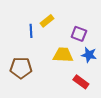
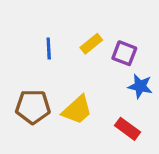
yellow rectangle: (47, 21) -> (91, 44), moved
yellow trapezoid: (63, 55) -> (77, 110), moved, turned 135

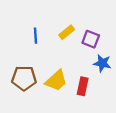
red rectangle: (127, 129) -> (83, 86), moved, turned 66

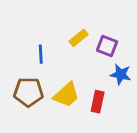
blue line: (36, 36) -> (41, 54), moved

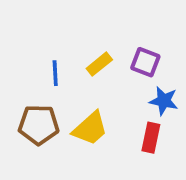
yellow rectangle: (79, 38) -> (99, 64), moved
red rectangle: (98, 102) -> (151, 138), moved

